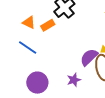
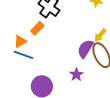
orange triangle: (29, 22) -> (20, 41), moved, turned -40

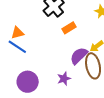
orange rectangle: (37, 28) -> (69, 28), moved

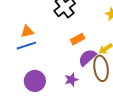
orange rectangle: (69, 28) -> (78, 39), moved
blue line: (17, 47) -> (26, 46), turned -54

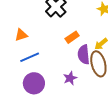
blue line: (26, 46) -> (30, 57), moved
purple semicircle: (87, 58) -> (84, 55), turned -48

